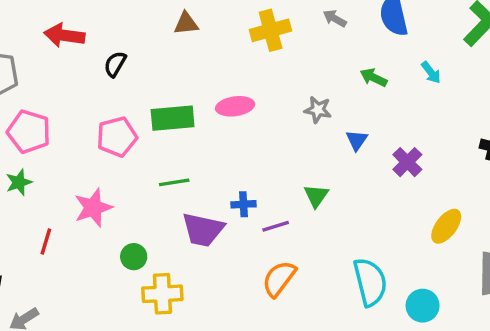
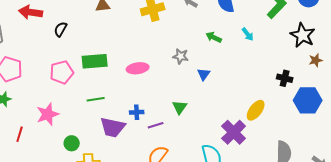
pink ellipse: (235, 106) -> (138, 68), moved
purple cross: (407, 162) -> (234, 132), moved, size x1.4
yellow ellipse: (446, 226) -> (256, 110), moved

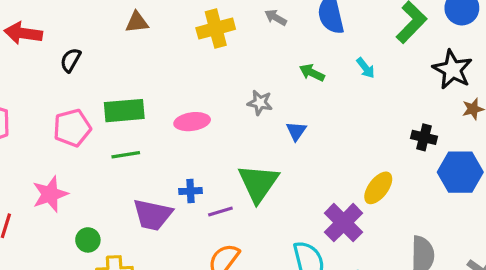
green line: (96, 99) -> (126, 155), moved
green triangle: (180, 107) -> (258, 183), size x1.8

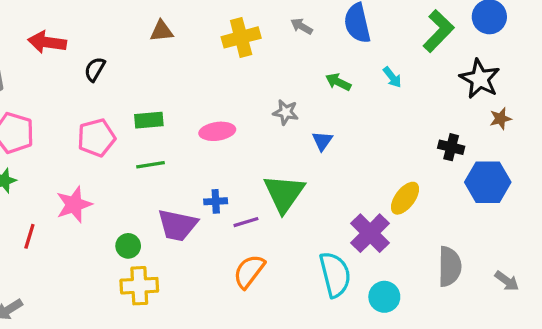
green rectangle: (124, 111) -> (149, 120), size x0.7
green circle: (88, 240) -> (128, 246), moved

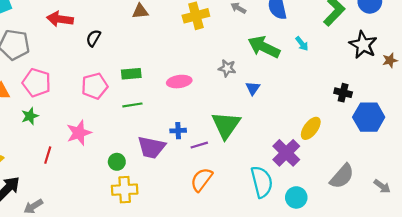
green arrow: (338, 82) -> (264, 47), size x1.8
brown star: (500, 119) -> (390, 60), moved
gray semicircle: (450, 267) -> (342, 176), turned 40

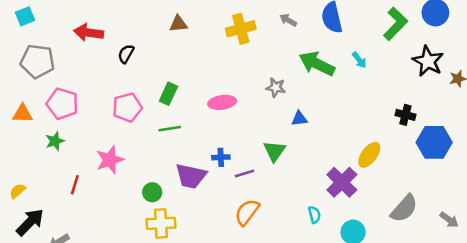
green rectangle: (131, 74) -> (168, 94), turned -60
blue triangle: (253, 88) -> (299, 119), moved, turned 48
green triangle: (226, 125) -> (274, 151), size x0.7
cyan semicircle: (262, 182) -> (314, 215), size x0.5

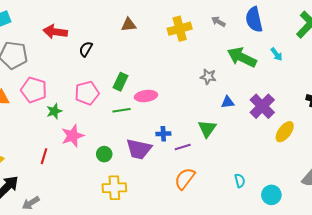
pink ellipse: (222, 102) -> (146, 96), moved
green star: (55, 141) -> (54, 111), moved
purple cross: (342, 182) -> (262, 106), moved
green circle: (152, 192) -> (104, 154), moved

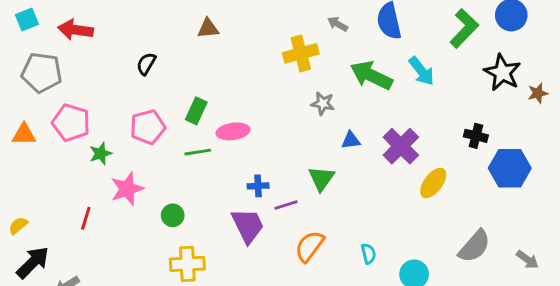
yellow cross: (180, 29) -> (301, 53), moved
red arrow: (55, 32) -> (76, 30), moved
cyan arrow: (276, 54) -> (421, 71), size x1.5
purple trapezoid: (139, 149) -> (248, 226), moved, turned -128
orange semicircle: (185, 179) -> (310, 246), moved

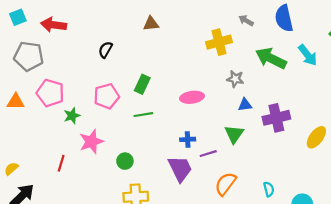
pink ellipse: (233, 131) -> (192, 97), moved
blue triangle: (351, 140) -> (245, 105), moved
purple cross: (401, 146) -> (276, 118), moved, turned 32

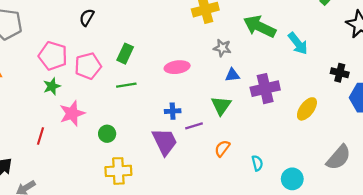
cyan arrow: (308, 55) -> (298, 43), moved
pink pentagon: (50, 93) -> (53, 56), moved
orange semicircle: (226, 184) -> (222, 148), moved, size x0.7

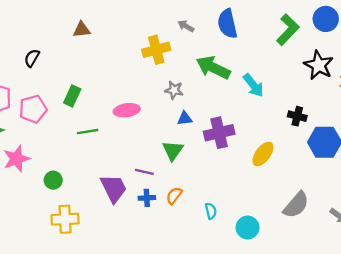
green line: (126, 85) -> (88, 132), moved
blue cross: (173, 111) -> (147, 198), moved
purple line: (194, 126) -> (144, 172), turned 30

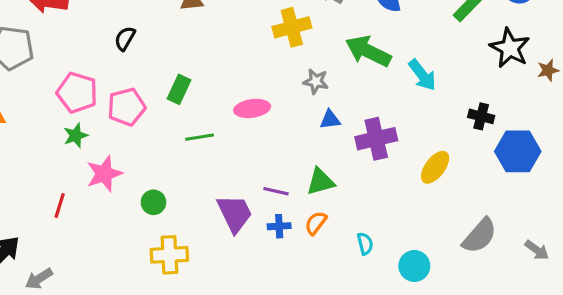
green triangle: (173, 150) -> (321, 182), moved, turned 40

